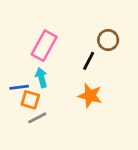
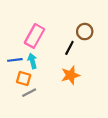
blue line: (19, 87) -> (15, 60), moved
orange star: (90, 96) -> (71, 75), turned -30

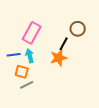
orange star: (71, 75) -> (59, 58), moved

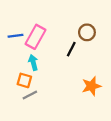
blue line: (14, 55) -> (15, 36), moved
orange star: (59, 58) -> (91, 86), moved

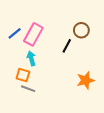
blue line: (15, 36) -> (15, 33), turned -32
gray line: (30, 95) -> (28, 89), turned 48

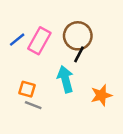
brown circle: (81, 30) -> (78, 36), moved, size x1.5
cyan arrow: (31, 58) -> (65, 79), moved, size x1.5

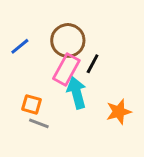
brown circle: (78, 36) -> (68, 40), moved
pink rectangle: (39, 41) -> (66, 70), moved

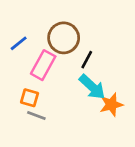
pink rectangle: (66, 70) -> (43, 65), moved
cyan arrow: (77, 93) -> (92, 87), moved, turned 148

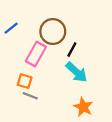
blue line: (19, 43) -> (11, 28), moved
orange star: (111, 105) -> (83, 107), moved, turned -30

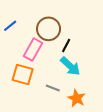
orange square: (25, 81) -> (23, 74), size x1.5
gray line: (30, 96) -> (53, 88), moved

